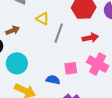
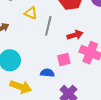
red arrow: (90, 38) -> (75, 35), moved

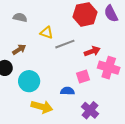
gray line: (48, 26) -> (65, 44), turned 60

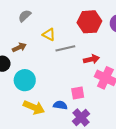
gray semicircle: (20, 17) -> (25, 16), turned -64
pink square: (83, 77) -> (78, 93), moved
blue semicircle: (67, 91) -> (60, 105), moved

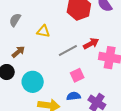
gray line: (65, 48) -> (68, 50), moved
pink square: (78, 93) -> (77, 75), moved

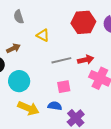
gray semicircle: (15, 20) -> (19, 17), turned -64

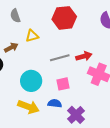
red hexagon: (83, 22) -> (64, 18), moved
yellow triangle: (43, 35) -> (32, 36), moved, turned -40
cyan circle: (19, 81) -> (31, 81), moved

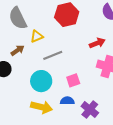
gray semicircle: (15, 16) -> (18, 18), size x1.6
red arrow: (84, 56) -> (97, 43), moved
gray line: (60, 58) -> (53, 55), moved

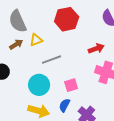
brown arrow: (17, 50) -> (16, 44), moved
blue semicircle: (67, 101) -> (65, 105), turned -64

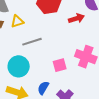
red arrow: (96, 49) -> (76, 18), moved
pink square: (71, 85) -> (60, 65), moved

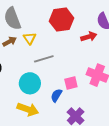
yellow triangle: (17, 21) -> (30, 38), turned -48
blue semicircle: (43, 88) -> (56, 95), moved

